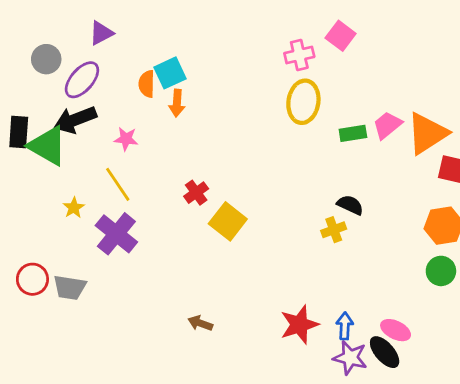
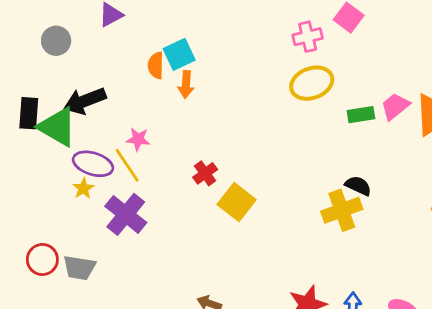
purple ellipse: (82, 80) -> (93, 164), moved, turned 66
yellow ellipse: (303, 102) -> (312, 83), turned 60
pink star: (126, 139) -> (138, 139), moved
yellow cross: (334, 230) -> (342, 210), size x1.6

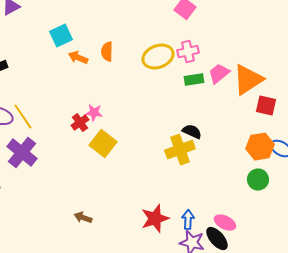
pink cross: (308, 37) -> (188, 52), moved
orange semicircle: (156, 65) -> (107, 52), moved
orange arrow: (186, 84) -> (78, 58), moved, turned 108
pink star: (138, 139) -> (94, 113), moved

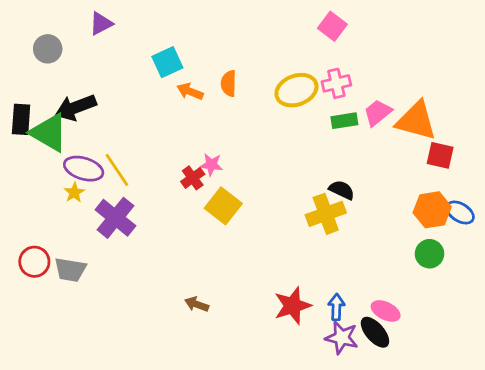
orange triangle: (248, 80) -> (416, 121), turned 48

